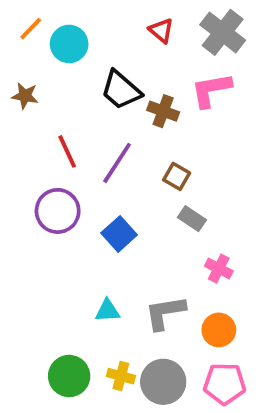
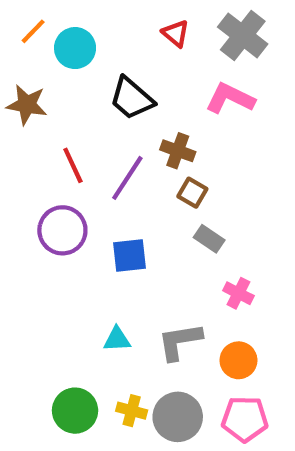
pink L-shape: (211, 90) -> (230, 98), turned 36
brown star: (25, 96) -> (27, 105), size x1.4
brown cross: (163, 111) -> (178, 151), moved
blue square: (119, 234) -> (129, 256), turned 36

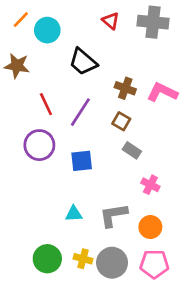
gray cross: (243, 35) -> (153, 22), turned -32
pink L-shape: (230, 98) -> (162, 92), moved
brown cross: (178, 151) -> (125, 88), moved

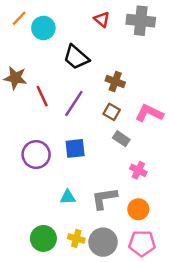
brown star: (17, 66) -> (15, 78), moved
pink L-shape: (162, 92) -> (149, 113), moved
purple circle: (39, 145) -> (36, 155), moved

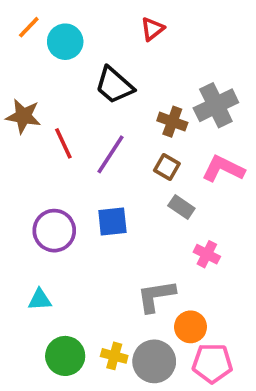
red triangle: (102, 19) -> (152, 29), turned 42
gray cross: (141, 21) -> (216, 105), moved, turned -32
cyan triangle: (68, 197) -> (40, 300), moved
orange circle: (138, 209) -> (191, 327), moved

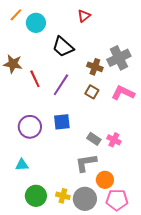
gray rectangle: (181, 207) -> (94, 139), moved

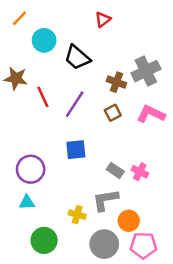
cyan circle: (36, 23) -> (44, 40), moved
brown square: (92, 92) -> (113, 113), turned 32
purple circle: (30, 127) -> (31, 169), moved
yellow cross: (63, 196) -> (77, 215), moved

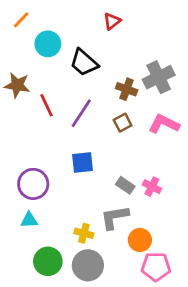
gray circle: (104, 244) -> (88, 265), moved

